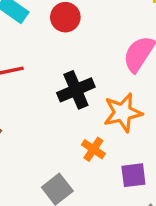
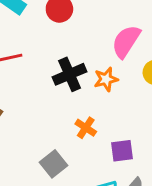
orange star: (123, 113) -> (106, 79), moved, size x0.7

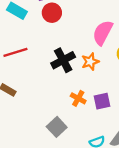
purple square: (122, 151) -> (102, 101), moved

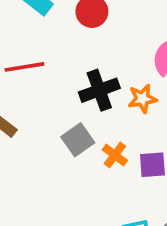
gray square: (57, 127) -> (78, 140), moved

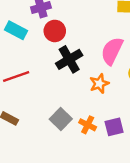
black cross: (99, 90) -> (69, 59), moved

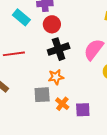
orange star: (99, 84) -> (56, 77), moved
gray square: (61, 119) -> (42, 95), turned 30

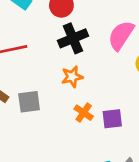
gray square: (42, 95) -> (29, 102), moved

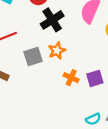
gray square: (29, 102) -> (33, 56), moved

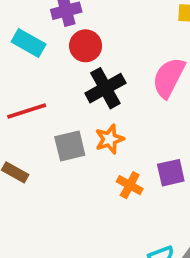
purple square: (95, 78) -> (171, 173), moved

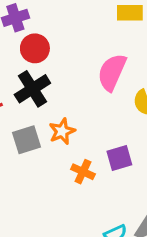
black cross: (105, 88) -> (32, 89), moved

